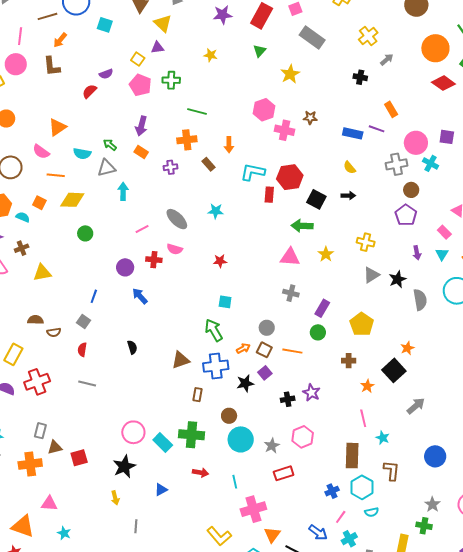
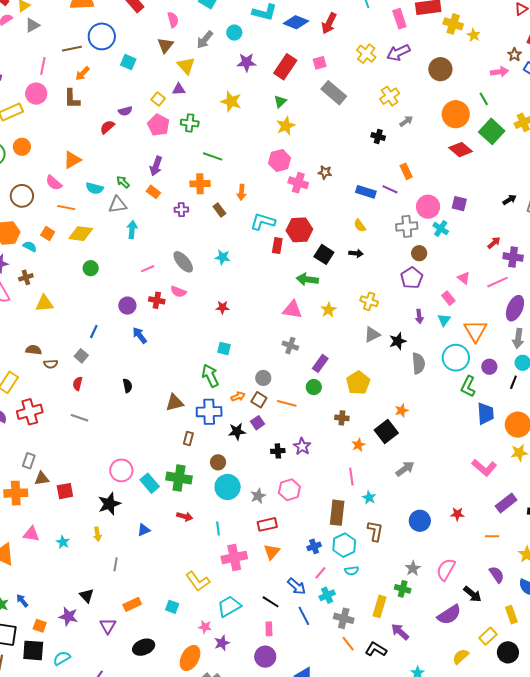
yellow star: (211, 55) -> (231, 101), size x1.5
yellow star: (290, 74) -> (286, 126), moved
cyan star: (64, 533) -> (63, 542), moved
orange triangle: (272, 535) -> (272, 552), moved

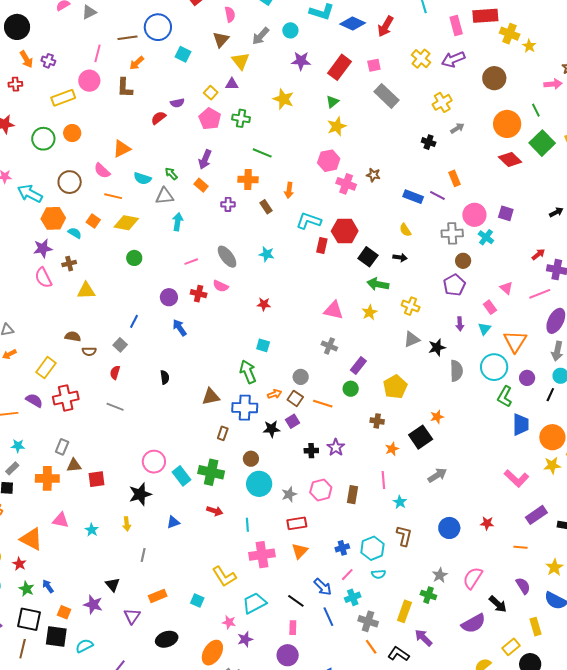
green arrow: (307, 279) -> (378, 284), moved
brown rectangle: (337, 513) -> (352, 495), moved, size x0.7

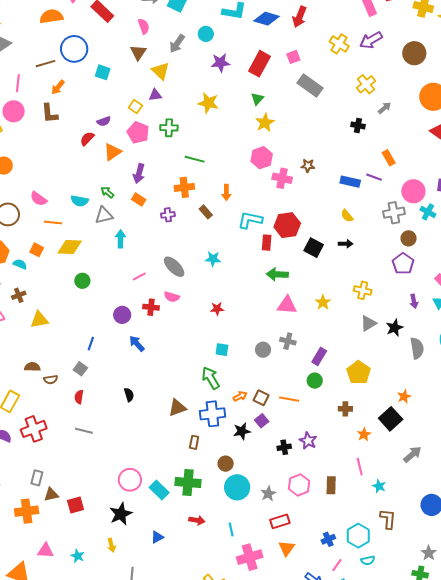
orange triangle: (122, 149) -> (112, 152), moved
green arrow: (378, 284) -> (277, 274), moved
gray circle: (301, 377) -> (263, 350), moved

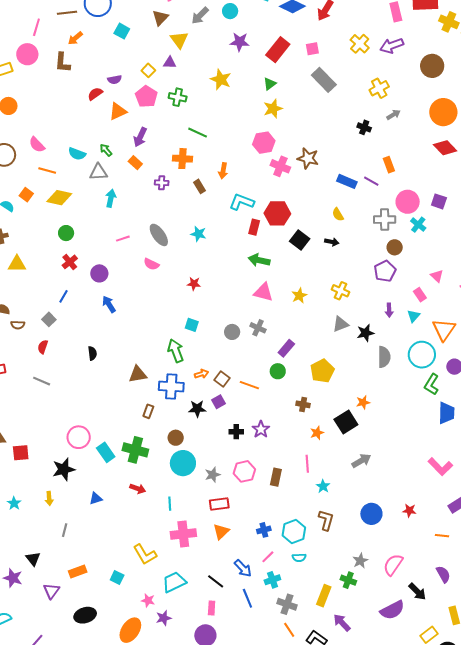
brown star: (308, 166) -> (308, 158), size x1.5
red cross: (151, 307) -> (70, 262), moved, turned 35

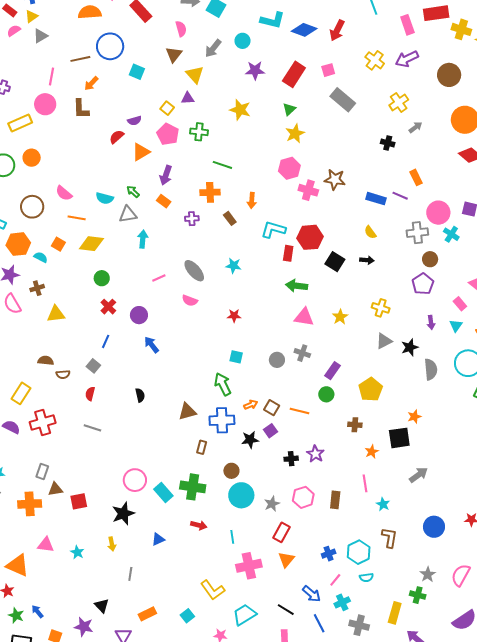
black square: (346, 422) -> (399, 438), turned 30
red rectangle: (219, 504) -> (282, 532), turned -48
cyan square: (117, 578) -> (187, 616), turned 32

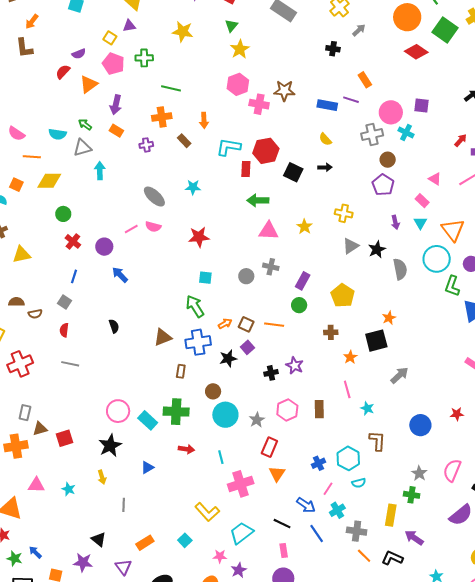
pink line: (159, 278) -> (131, 229), moved
red star: (234, 316) -> (199, 237), size x1.5

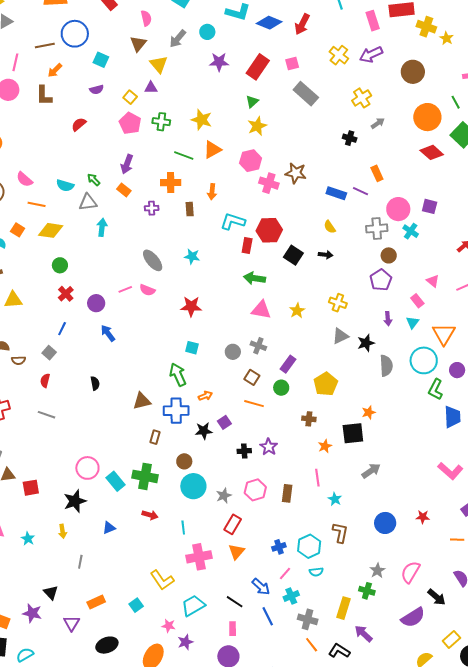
yellow star: (183, 32) -> (202, 120), moved
purple semicircle: (79, 54) -> (97, 90), moved
orange triangle: (89, 84) -> (212, 150), moved
brown rectangle: (184, 141) -> (190, 209), turned 32
brown square: (246, 324) -> (252, 377), moved

